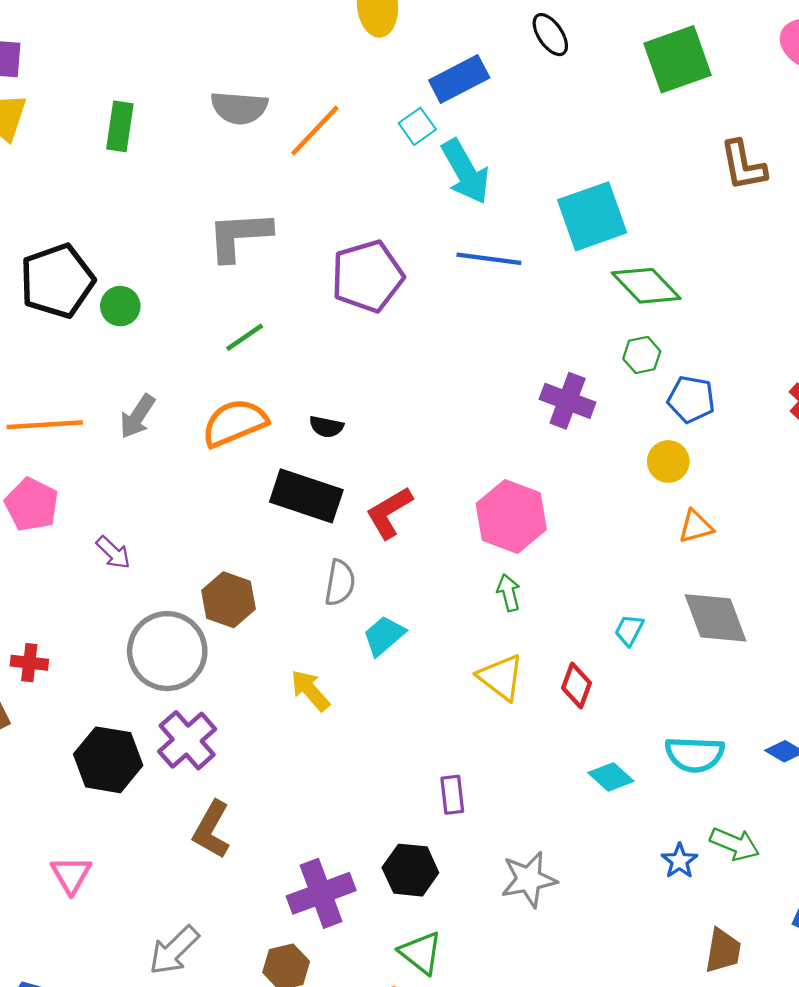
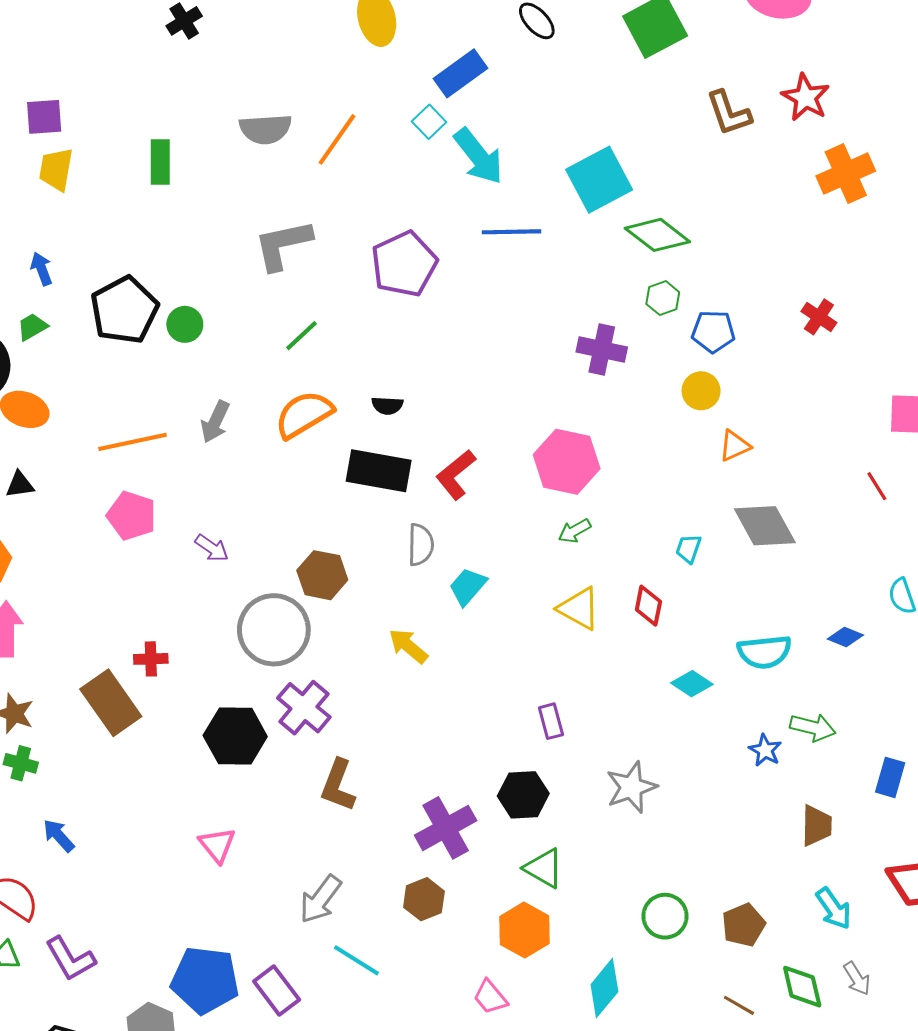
green arrow: (509, 593) -> (574, 531), turned -96

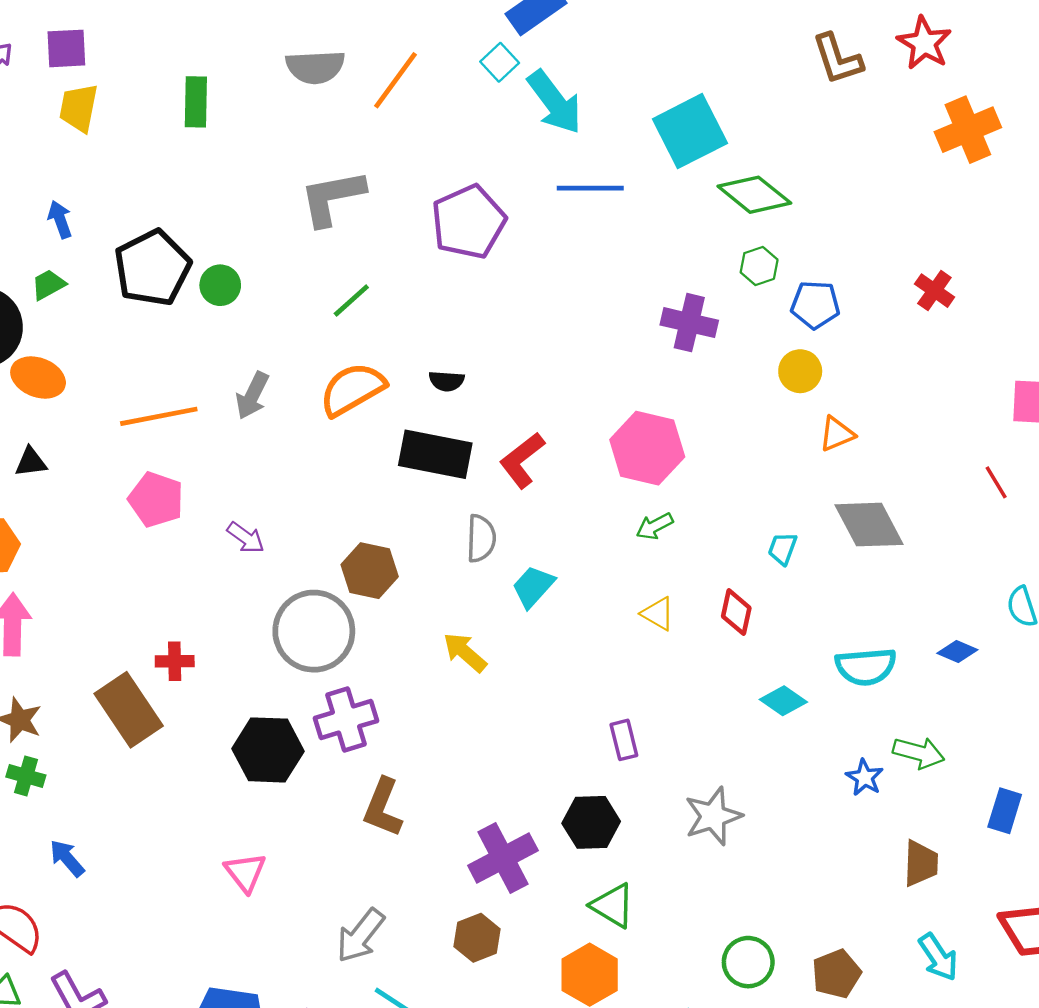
yellow triangle: (579, 608) -> (658, 614), size x0.7
purple cross: (304, 708) -> (346, 719), turned 32

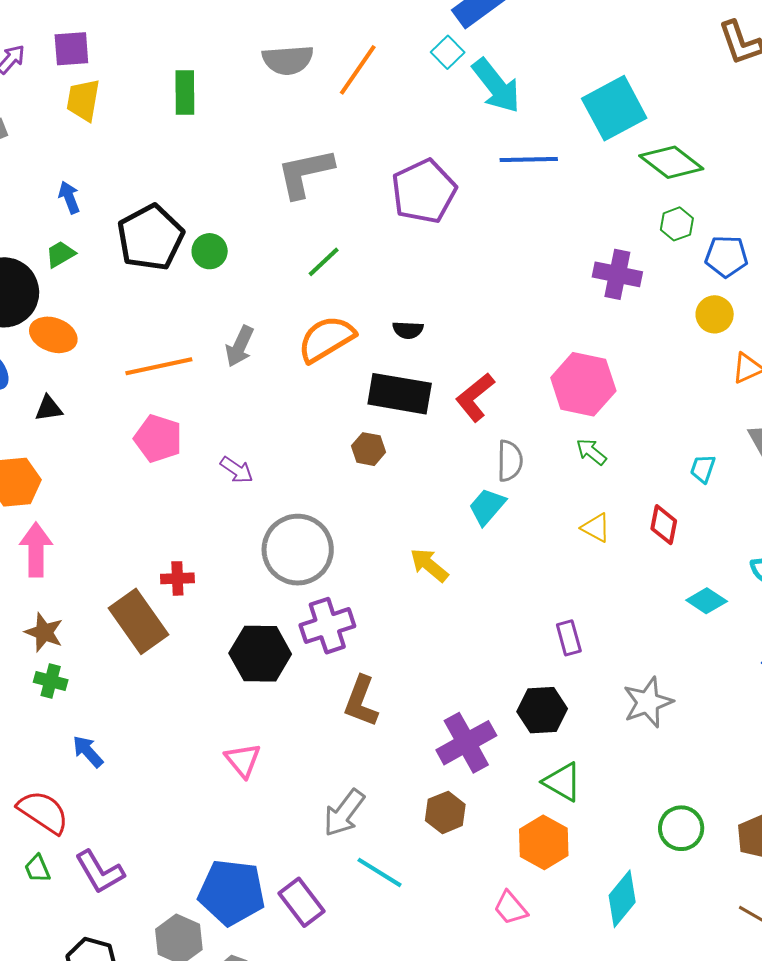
green arrow: (655, 526) -> (591, 452), turned 68
gray semicircle: (481, 538) -> (510, 461), moved
brown hexagon: (370, 571) -> (368, 449), moved, size x0.7

